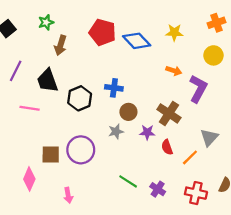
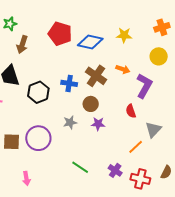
blue diamond: (137, 41) -> (90, 42), turned -35
brown circle: (128, 112) -> (91, 104), moved
brown cross: (169, 113) -> (96, 76), moved
red semicircle: (167, 147) -> (131, 111), moved
purple cross: (158, 189) -> (115, 170), moved

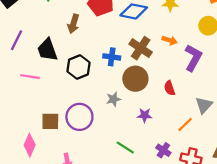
brown arrow: (22, 45) -> (73, 24), moved
brown circle: (91, 104) -> (135, 79), size x1.5
red semicircle: (131, 111) -> (169, 88), moved
purple star: (98, 124) -> (145, 115), moved

